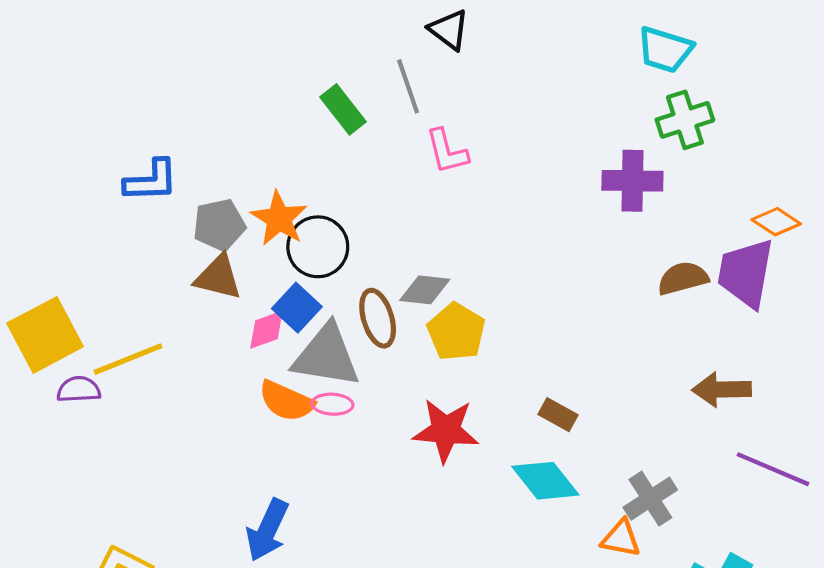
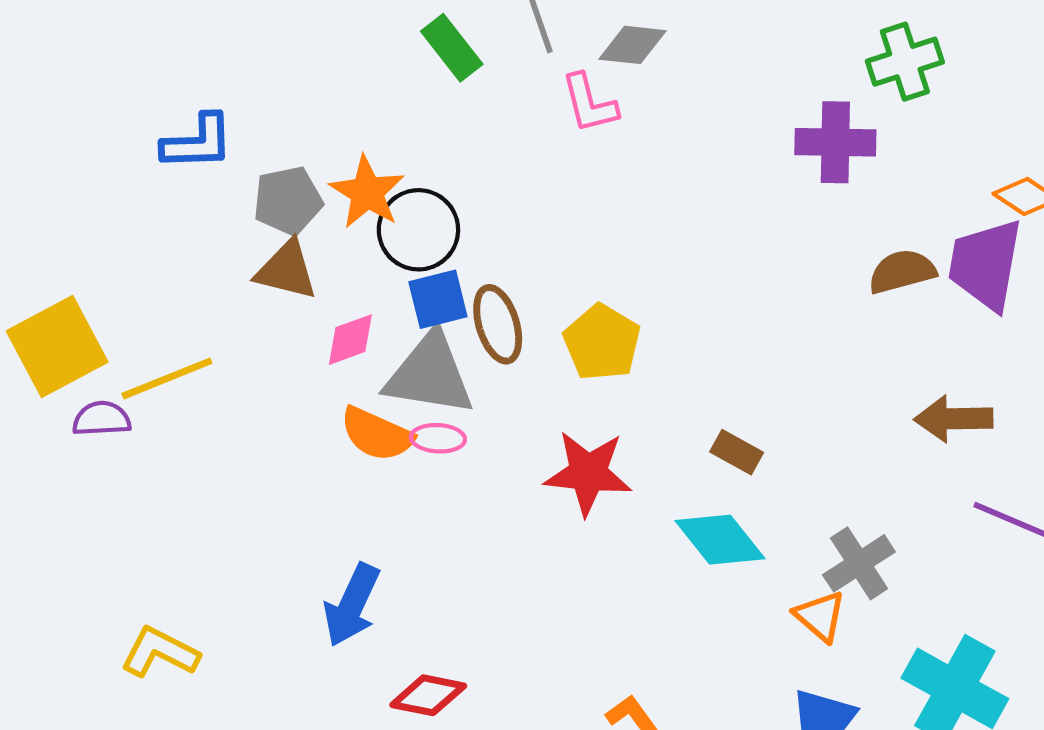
gray diamond: (425, 290) -> (632, 45), moved
blue square: (297, 308) -> (438, 299), moved, turned 33
orange triangle: (621, 538) -> (820, 616), turned 30

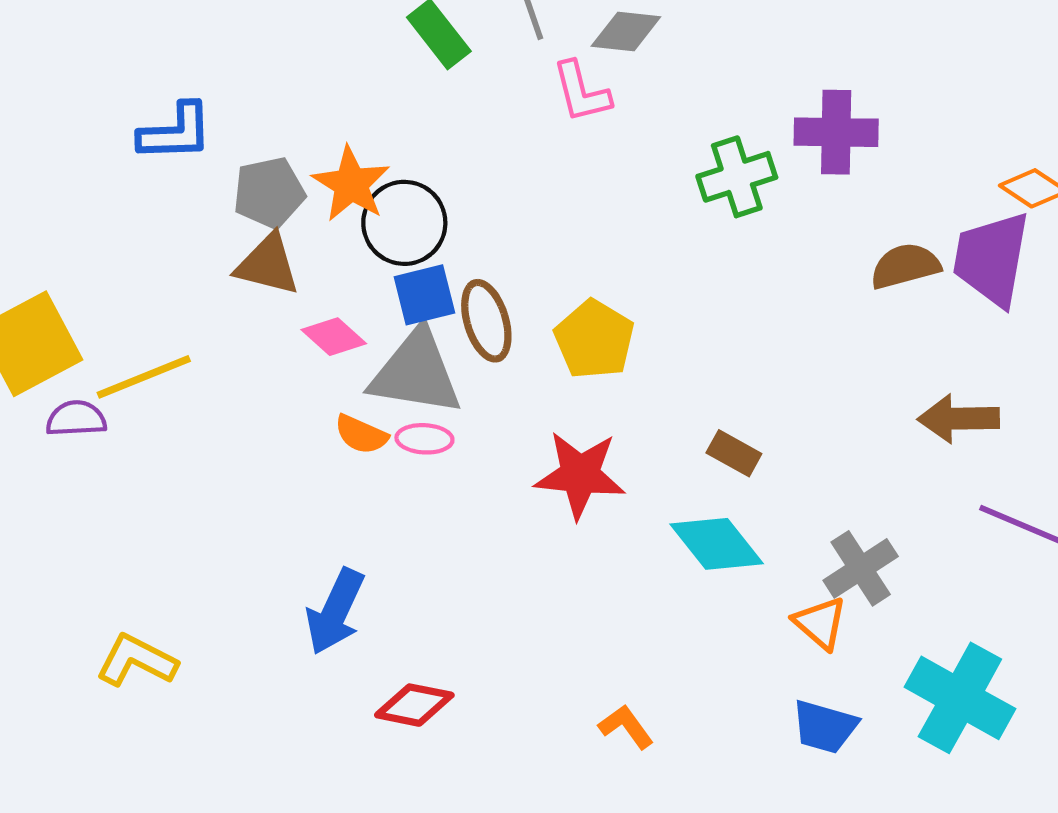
green cross: (905, 62) -> (737, 177), moved
pink diamond: (350, 340) -> (334, 337), turned 62
orange semicircle: (377, 434) -> (361, 434), size x0.7

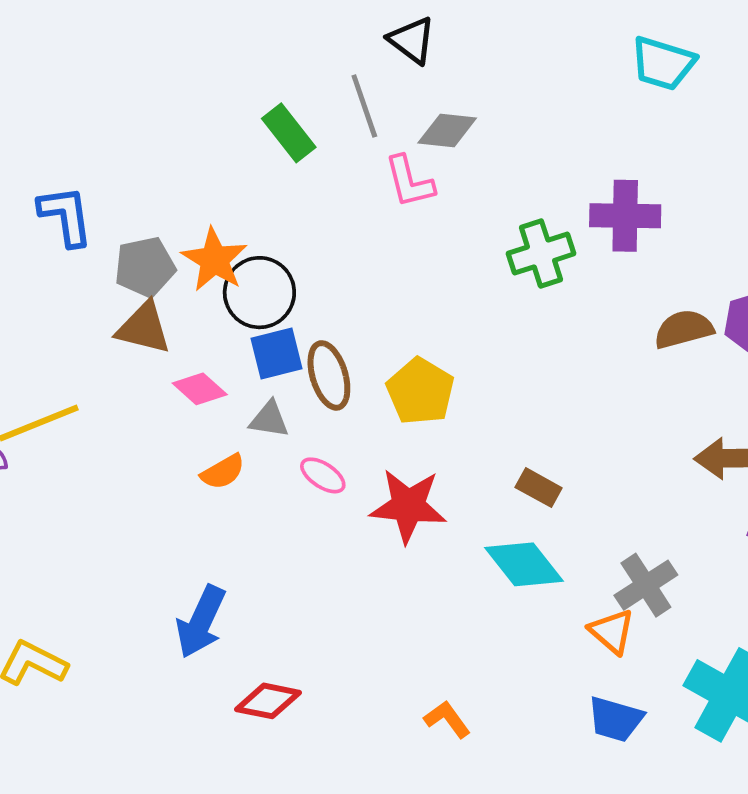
blue L-shape: (175, 132) -> (66, 216), turned -96
gray triangle: (416, 373) -> (269, 419), size x0.5
orange semicircle: (361, 434) -> (223, 472), turned -54
pink ellipse: (424, 439) -> (323, 475), moved, turned 30

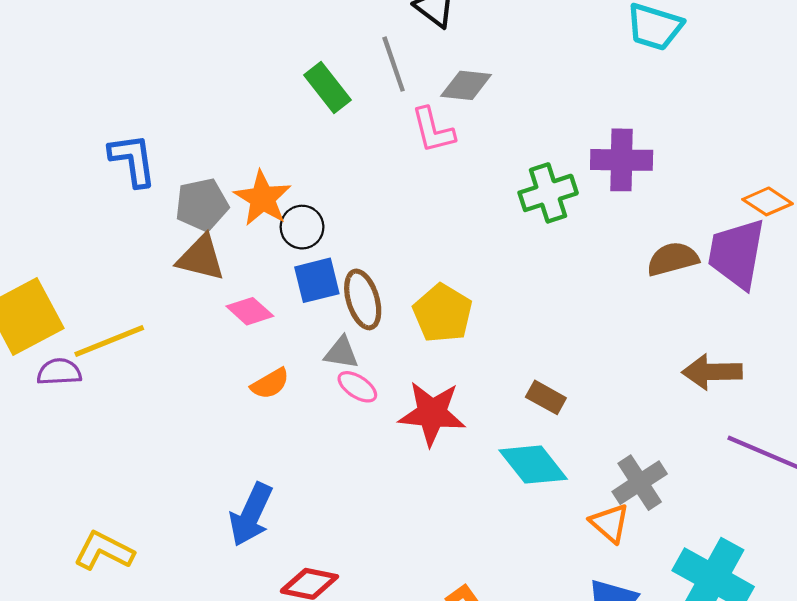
black circle: (259, 293) -> (302, 227), size x0.7
gray triangle: (269, 419) -> (341, 353), moved

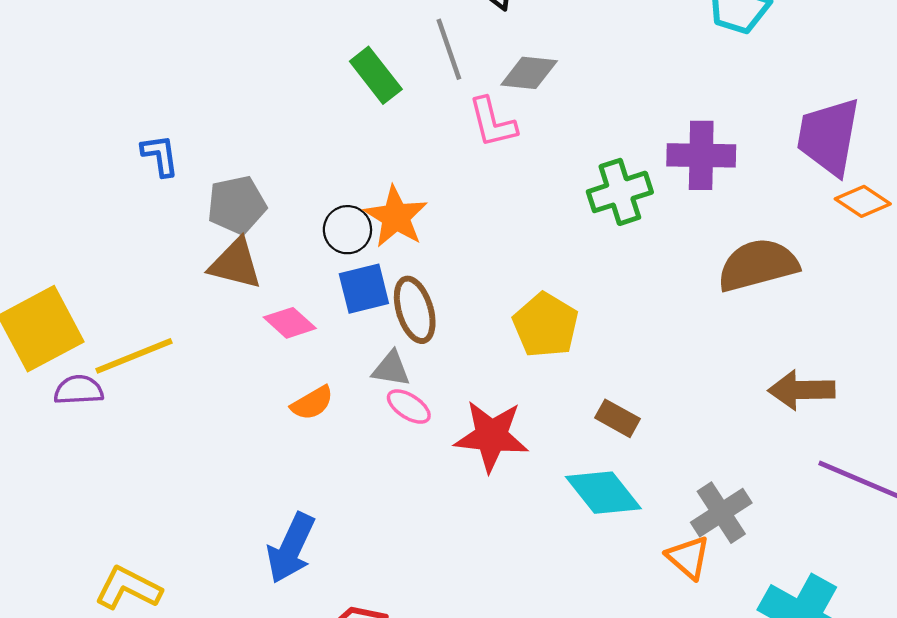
blue L-shape: (133, 160) -> (160, 155), size x0.7
orange star: (263, 198) -> (396, 217), moved
purple trapezoid: (737, 254) -> (829, 137), moved
brown semicircle: (673, 259) -> (758, 265), size x1.4
yellow pentagon: (443, 313) -> (546, 325), moved

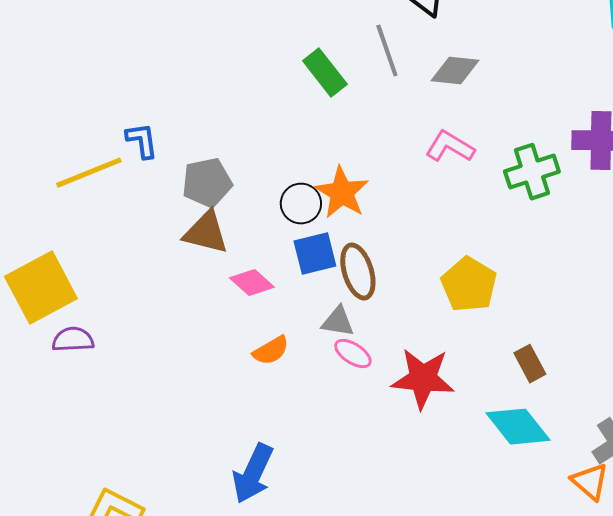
pink L-shape: (493, 122) -> (450, 147), moved, turned 135
yellow line: (134, 356) -> (89, 173), moved
brown rectangle: (617, 418) -> (530, 364), turned 33

